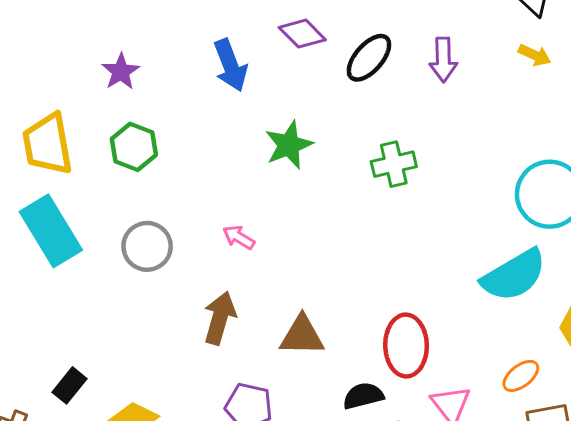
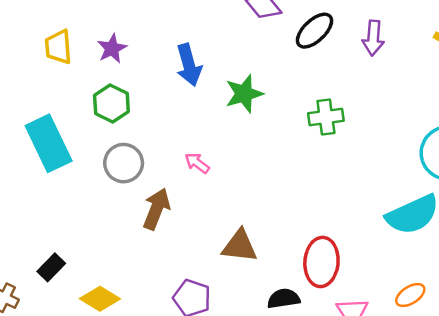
blue arrow: (230, 65) -> (189, 65), moved
purple star: (121, 72) -> (112, 49), moved
yellow trapezoid: (48, 144) -> (58, 47), moved, size x0.7
green hexagon: (134, 147) -> (111, 104), moved
brown arrow: (220, 318) -> (156, 209), moved

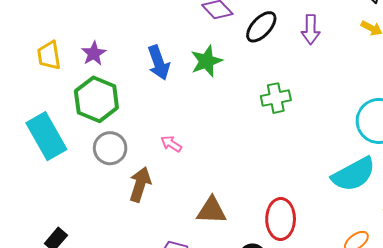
green star: (244, 94) -> (206, 61), moved
green hexagon: (111, 104) -> (96, 99), size x1.4

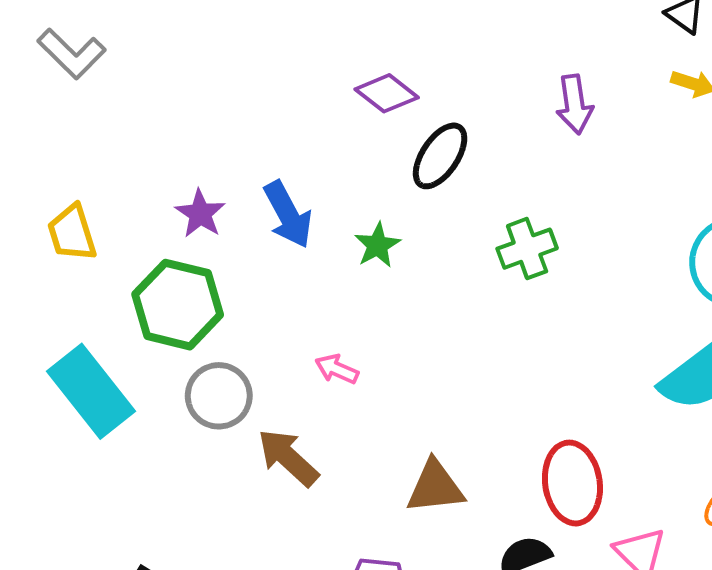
black ellipse: (261, 27) -> (440, 156), moved
purple star: (94, 54) -> (200, 214), moved
green star: (206, 61) -> (377, 245), moved, size x0.7
brown arrow: (140, 184) -> (288, 458), turned -56

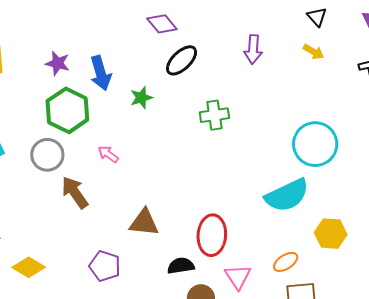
purple star: (200, 214) -> (58, 63), turned -30
green hexagon: (178, 305) -> (67, 110), moved

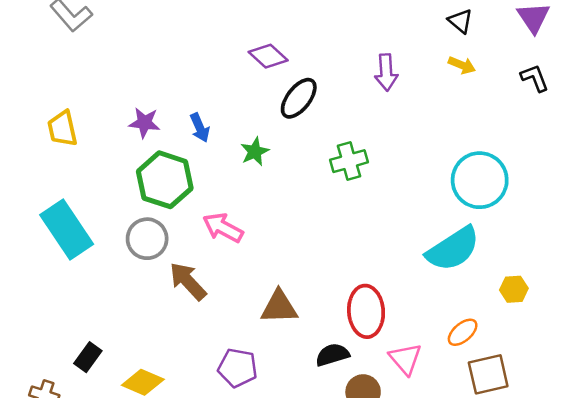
blue arrow: (101, 73) -> (200, 128), size x0.7
pink arrow: (108, 154) -> (223, 228), size x1.5
yellow hexagon: (331, 234) -> (514, 289), size x0.7

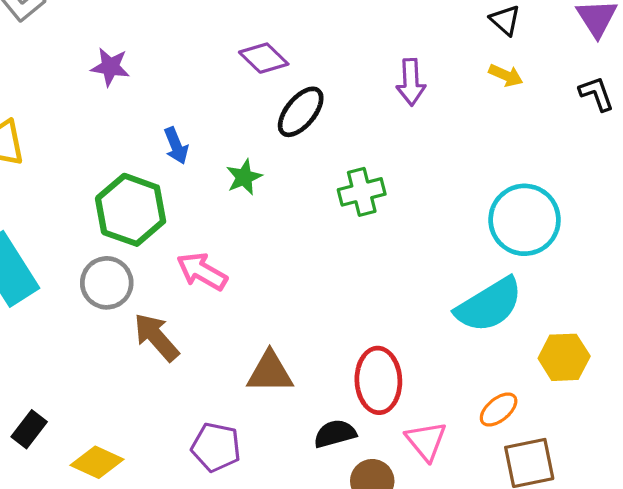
purple star: (144, 123) -> (110, 67), moved
yellow hexagon: (514, 289) -> (564, 357), size x1.4

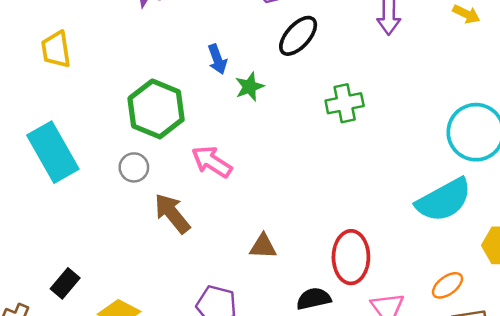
blue arrow: (176, 146) -> (217, 59), moved
gray circle: (107, 283) -> (134, 167), size x0.7
brown triangle: (270, 372) -> (263, 246), size x0.7

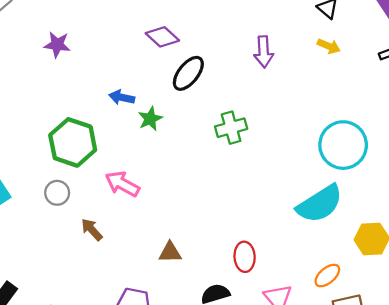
blue arrow: (217, 59) -> (122, 97), turned 125
brown arrow: (172, 213) -> (92, 230), size x0.7
red ellipse: (351, 257) -> (245, 257), size x0.7

